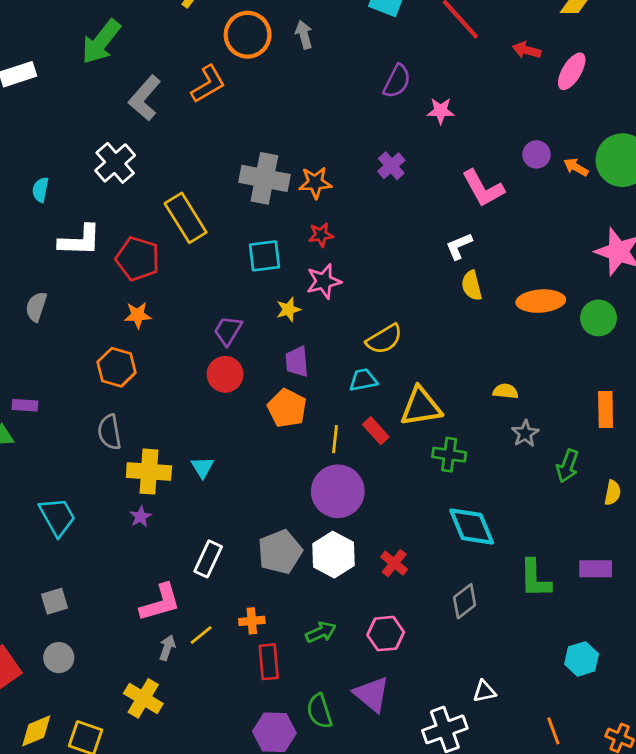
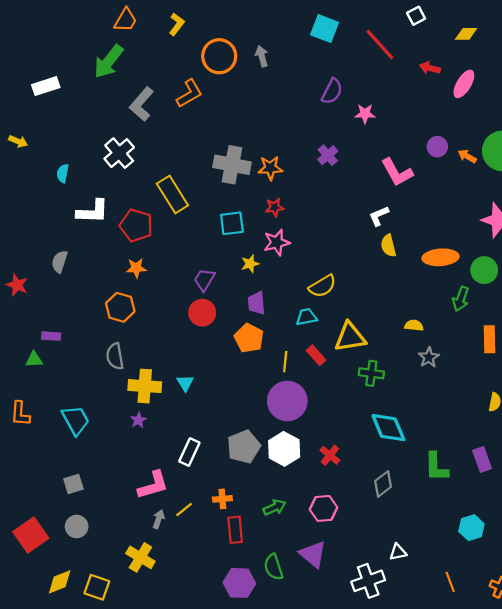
green arrow: (567, 466) -> (461, 299), moved
purple rectangle: (596, 569) -> (482, 460), turned 70

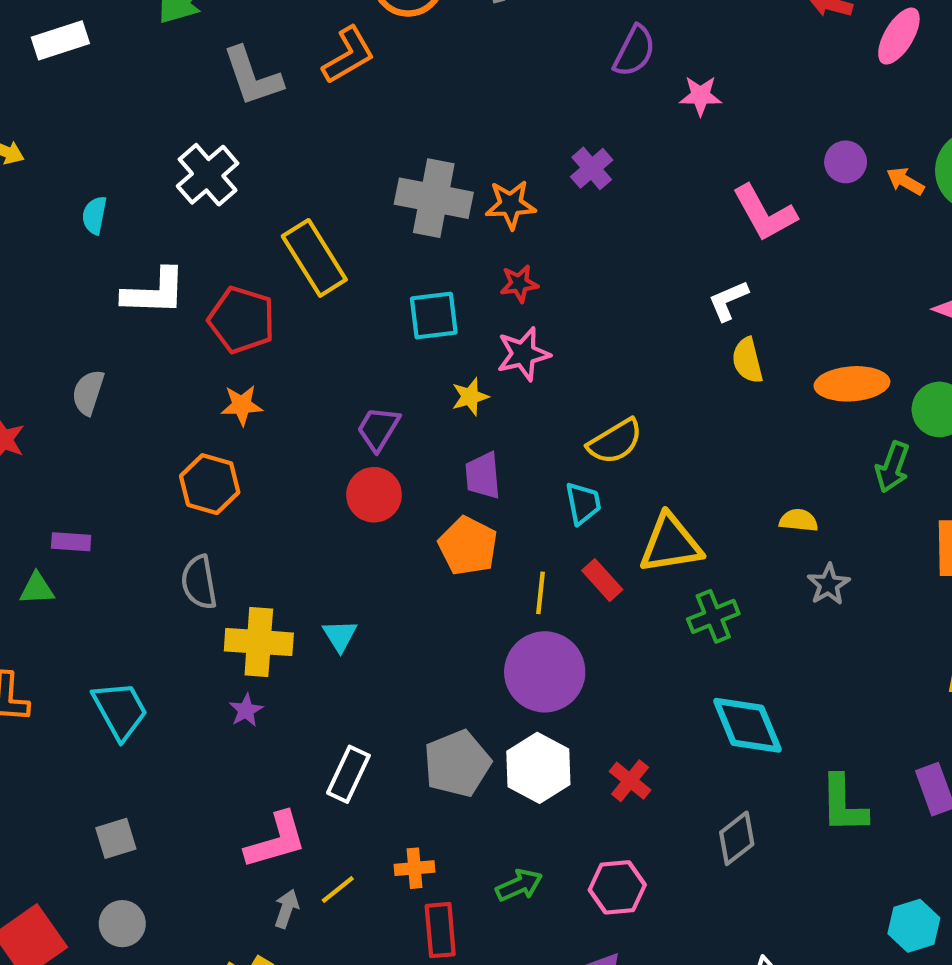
gray L-shape: (142, 104) -> (252, 77), turned -60
purple cross: (328, 155) -> (592, 168), moved
cyan trapezoid: (306, 317) -> (583, 503), turned 90
green cross: (371, 373) -> (713, 616), turned -30

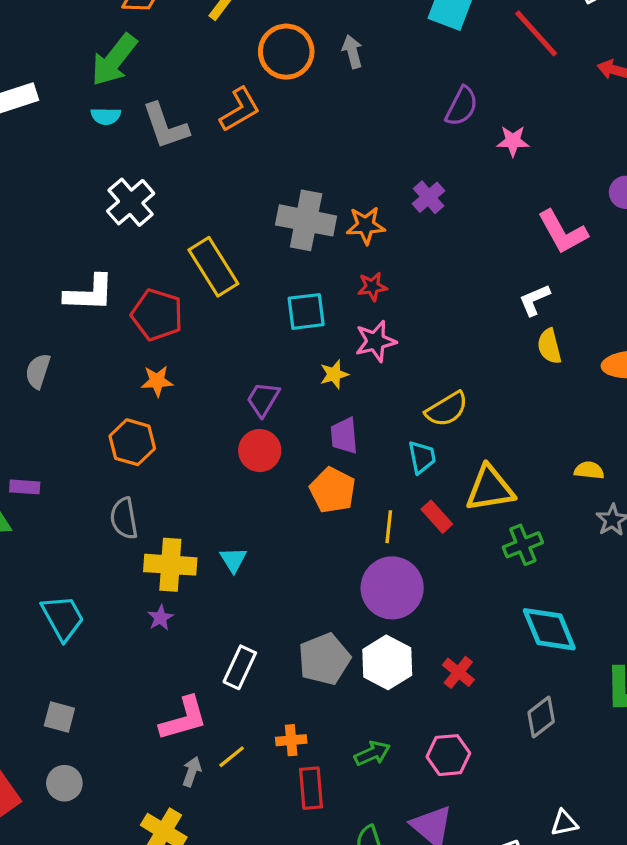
cyan semicircle: (94, 215) -> (106, 116), moved, turned -100
gray square: (116, 838) -> (59, 717), turned 32

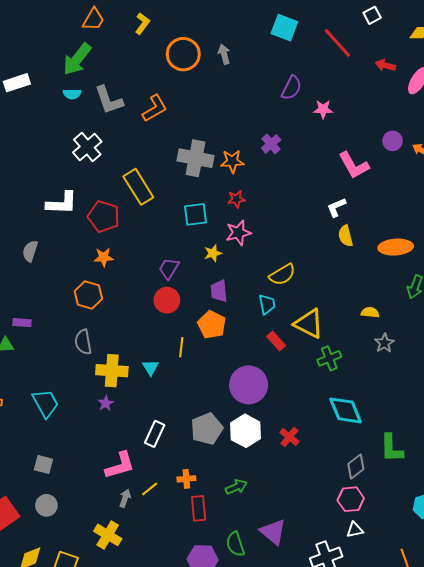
orange L-shape: (240, 110) -> (155, 108), moved
yellow triangle: (490, 489) -> (309, 324), turned 36
yellow line: (389, 527) -> (181, 347), moved
gray diamond: (541, 717) -> (356, 467), moved
pink hexagon: (448, 755) -> (351, 499), moved

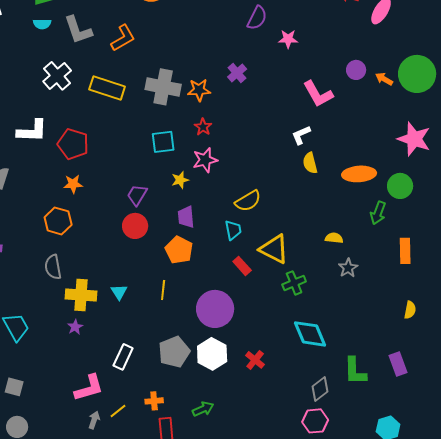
yellow rectangle: (138, 187) -> (107, 88), moved, turned -40
red star: (236, 199) -> (203, 127), turned -30
yellow line: (181, 347) -> (163, 290), moved

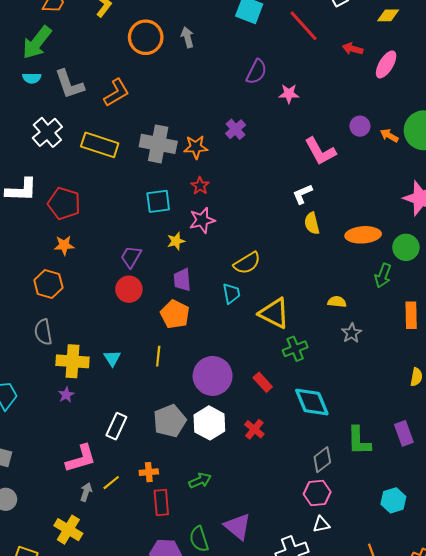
red rectangle: (242, 266) -> (263, 382), moved

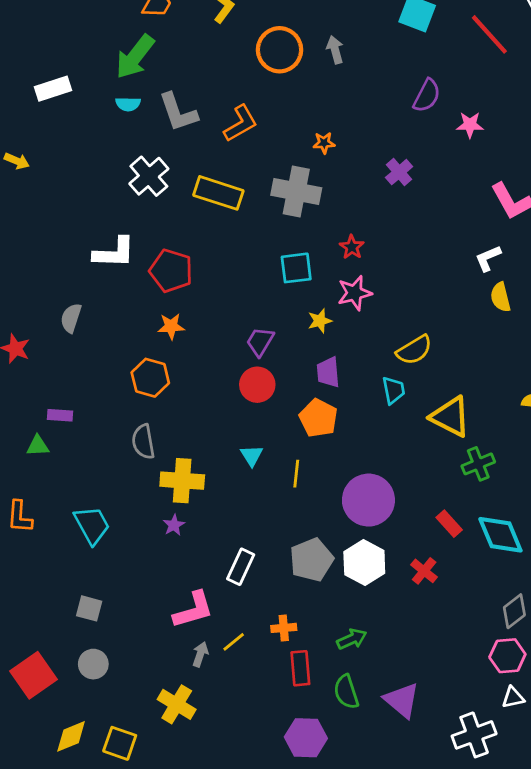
orange star: (196, 147) -> (324, 143), moved, size x0.7
cyan triangle: (112, 358) -> (252, 456), moved
red rectangle: (263, 382) -> (449, 524), moved
green semicircle: (199, 539) -> (346, 692), moved

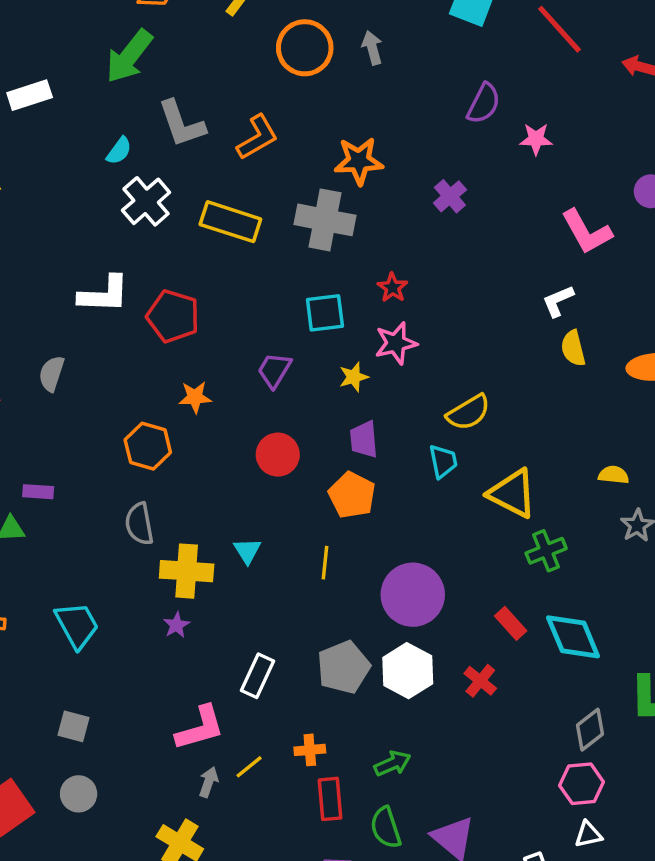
cyan semicircle: (128, 104) -> (119, 151), moved, turned -55
orange star: (324, 143) -> (359, 161), size x1.8
orange star: (171, 326) -> (195, 397), moved
purple trapezoid: (260, 342) -> (274, 370), moved
cyan triangle: (252, 456) -> (247, 551), moved

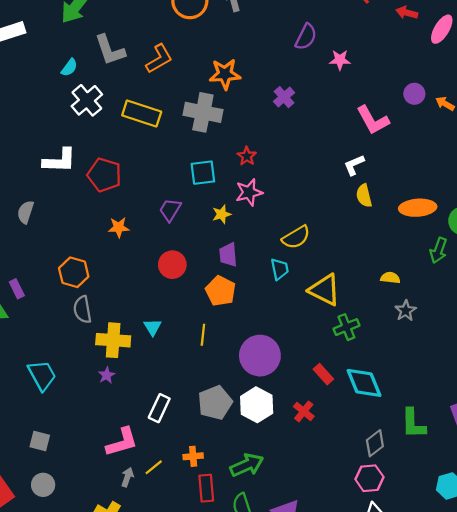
orange hexagon: (148, 446) -> (74, 272), moved
purple rectangle: (38, 492) -> (17, 289), turned 60
green arrow: (393, 763) -> (247, 465), size x1.4

